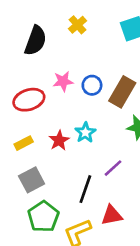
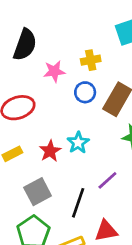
yellow cross: (78, 25) -> (91, 60), moved, turned 30
pink star: (63, 81) -> (54, 71), moved
gray square: (32, 180) -> (38, 192), moved

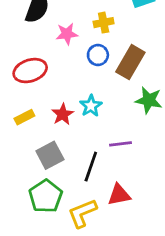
purple line: (107, 180) -> (120, 144), turned 35

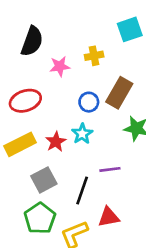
blue circle: (98, 55) -> (89, 102), moved
yellow rectangle: (24, 117) -> (20, 144), size x1.6

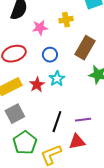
blue circle: (89, 102) -> (50, 55), moved
purple line: (110, 169) -> (83, 120), moved
gray square: (44, 180) -> (15, 114), moved

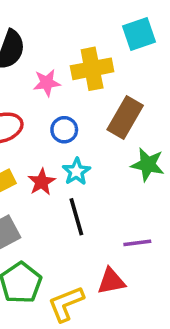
yellow cross: (66, 20) -> (92, 69), size x1.6
purple line: (83, 120) -> (137, 243), moved
black line: (57, 122) -> (76, 217), moved, turned -35

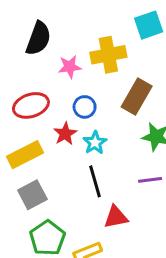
red star: (42, 182) -> (65, 134), moved
purple line: (137, 243) -> (150, 180), moved
red triangle: (111, 281) -> (116, 217), moved

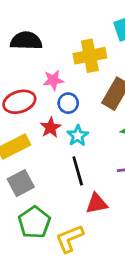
black semicircle: (38, 38) -> (26, 41), turned -108
pink star: (70, 67) -> (53, 80), moved

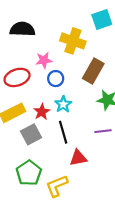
yellow cross: (90, 56) -> (73, 41), turned 30
red star: (51, 128) -> (42, 112), moved
gray square: (21, 183) -> (31, 134), moved

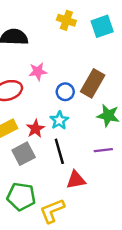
yellow cross: (73, 41) -> (66, 20), moved, size x0.7
blue circle: (56, 79) -> (65, 92), moved
green pentagon: (29, 173) -> (21, 197), turned -30

